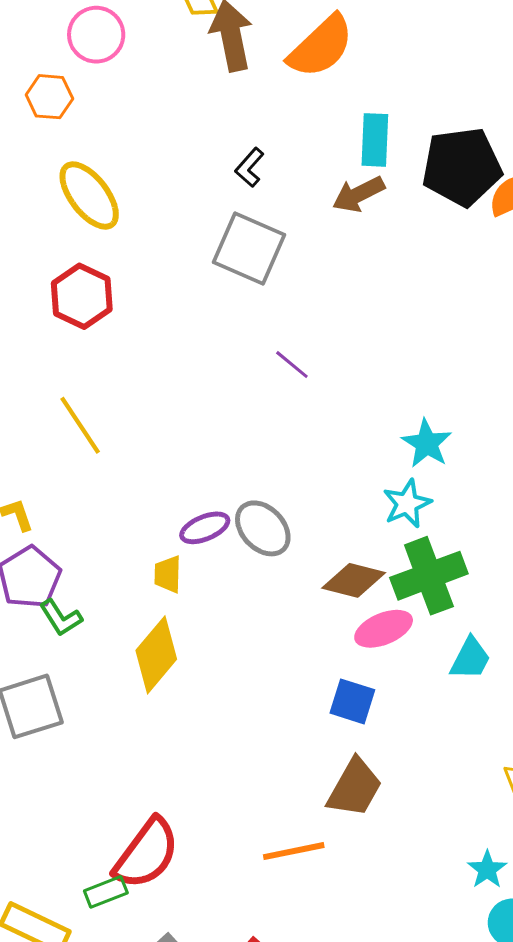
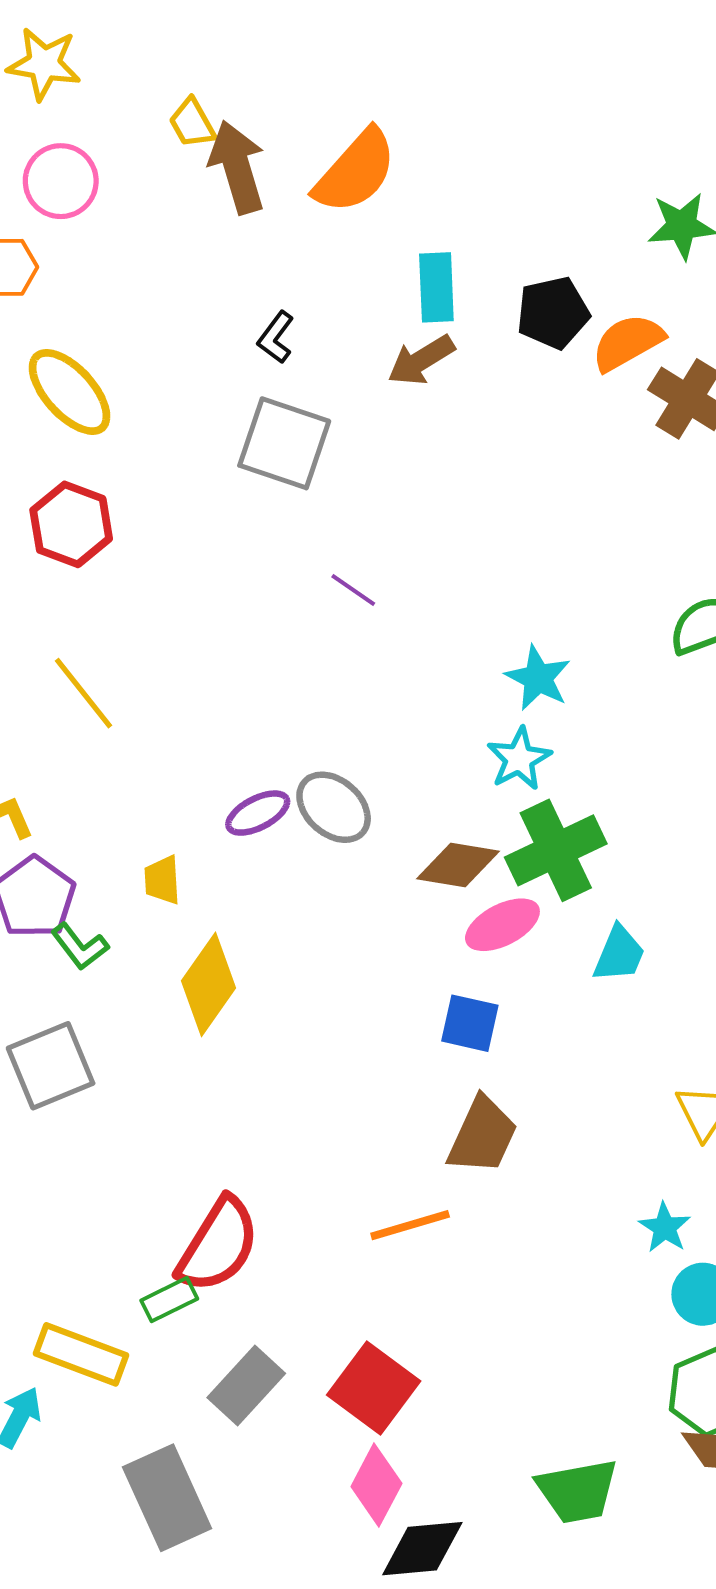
black pentagon: (462, 167) -> (553, 313), size x0.7
yellow trapezoid: (168, 574) -> (162, 880), moved

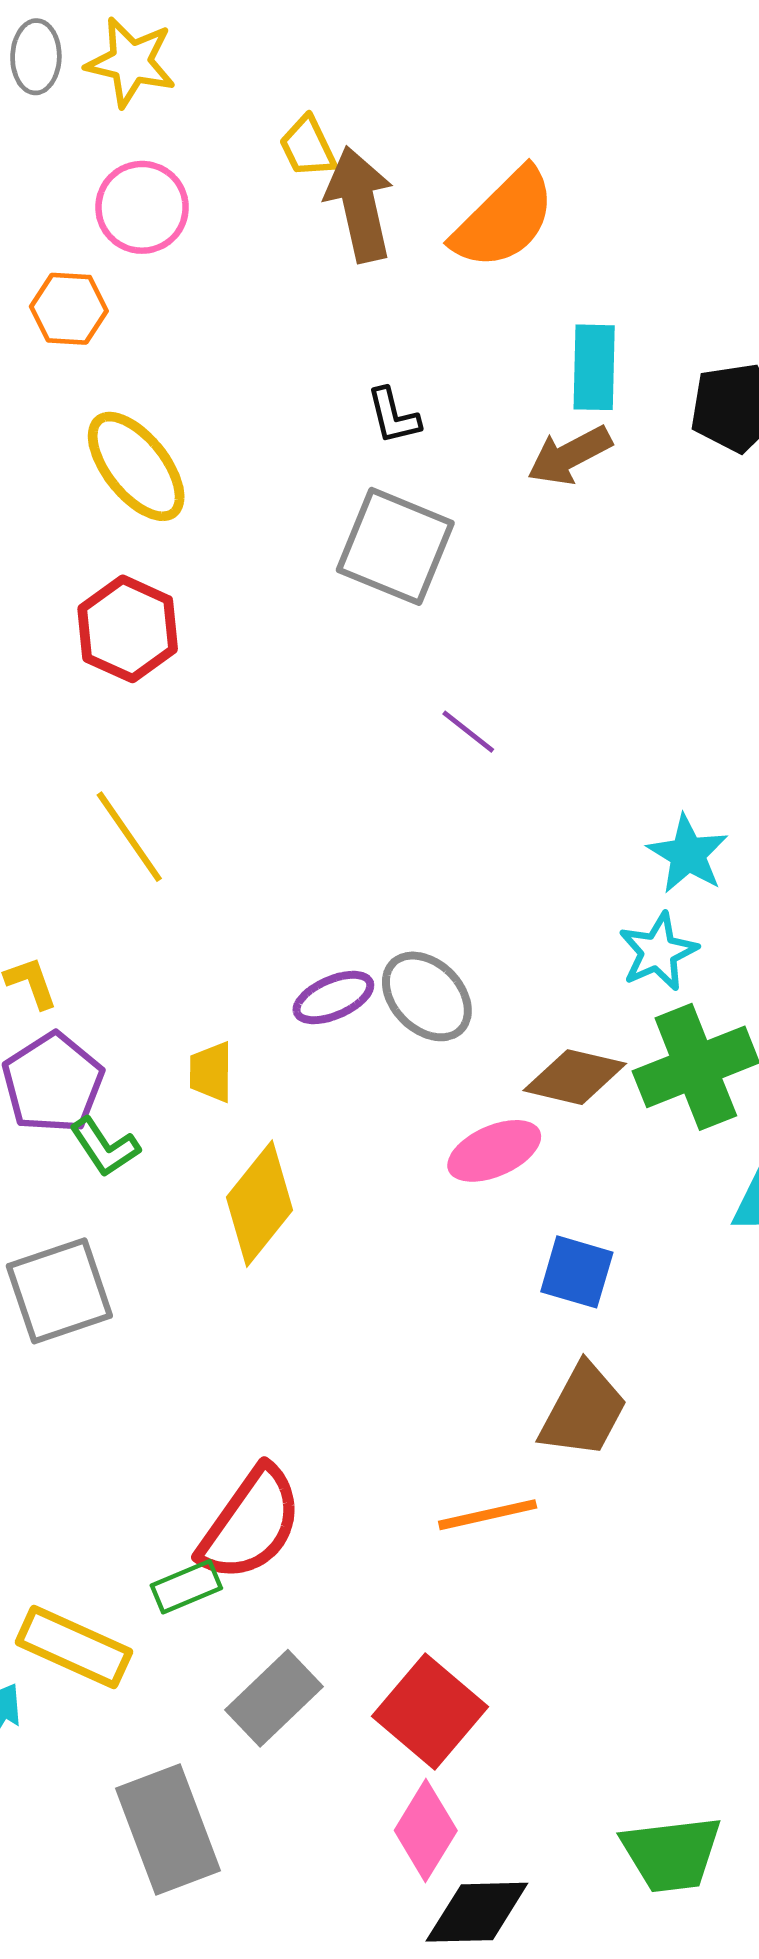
black L-shape: (276, 337) -> (393, 416), turned -54
pink ellipse: (502, 925) -> (494, 1151), moved

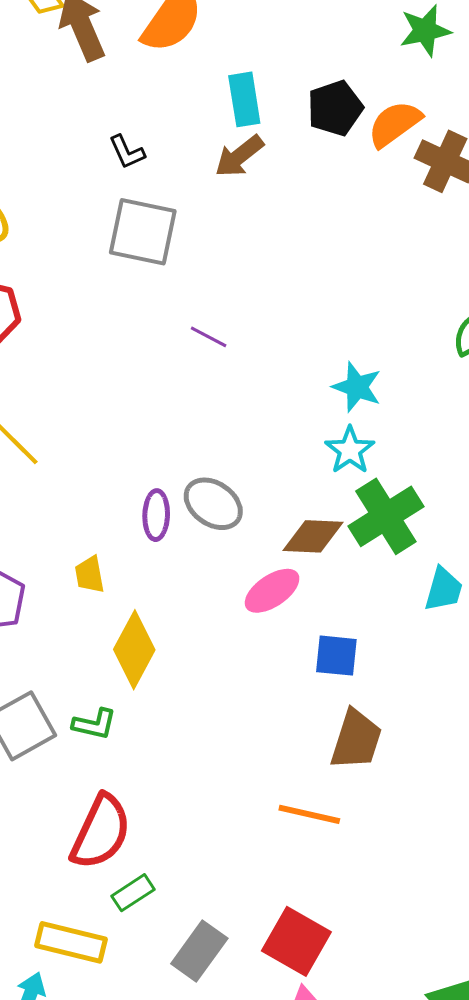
purple ellipse: (333, 998) -> (156, 515), turned -54
green L-shape: (105, 1147) -> (95, 724), moved, turned -33
orange line: (488, 1515) -> (309, 814), turned 36
red semicircle: (251, 1524) -> (101, 832), moved

